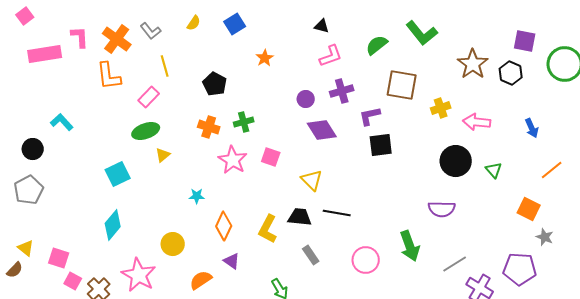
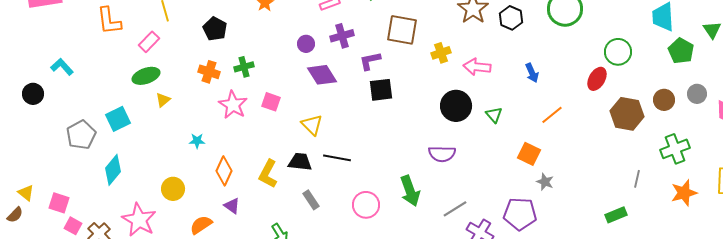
gray pentagon: (29, 190) -> (81, 135), moved

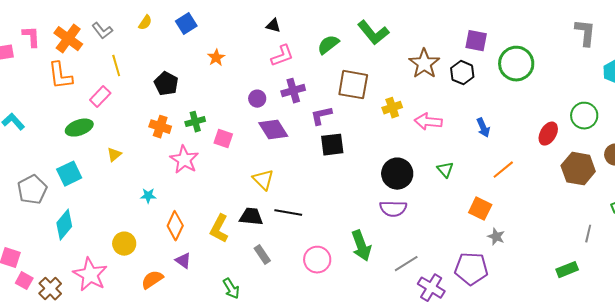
green circle: (618, 52) -> (584, 116), moved
green ellipse: (146, 76) -> (79, 128), moved
pink square: (271, 102) -> (223, 139), moved
black circle: (456, 106) -> (397, 174), moved

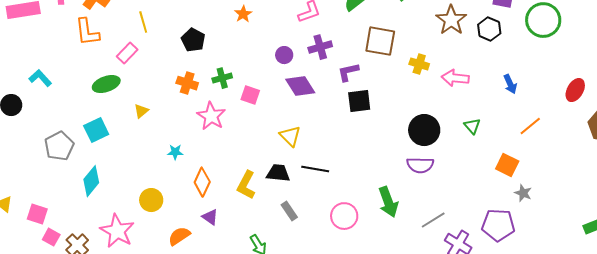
yellow cross: (392, 108) -> (419, 64), turned 36

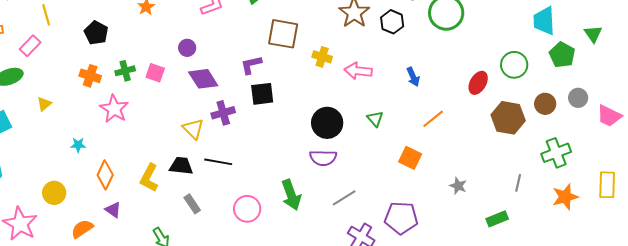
purple cross: (320, 47) -> (223, 113), moved
pink square: (250, 95) -> (155, 73), moved
gray star: (523, 193) -> (458, 186), moved
gray line: (433, 220) -> (344, 198), moved

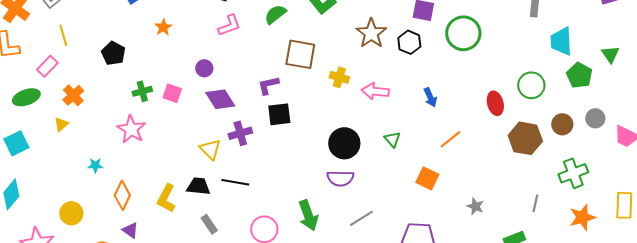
orange cross: (90, 76) -> (73, 95), moved, turned 30
red ellipse: (478, 83) -> (495, 103), turned -45

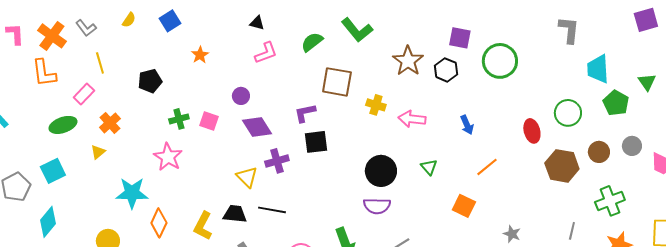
black pentagon: (113, 53) -> (150, 81), turned 30
cyan star: (95, 165) -> (132, 193), size x2.0

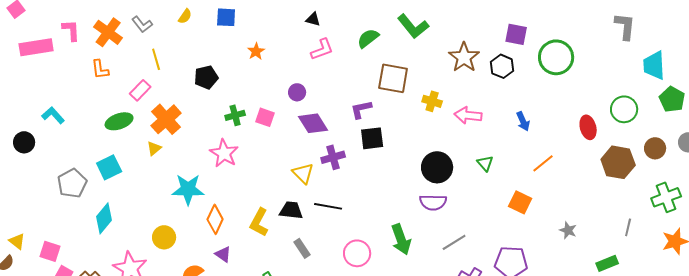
blue square: (170, 21) -> (226, 17), turned 35
orange L-shape: (44, 73) -> (100, 69), size x0.7
orange cross: (110, 123) -> (166, 119), size x1.4

